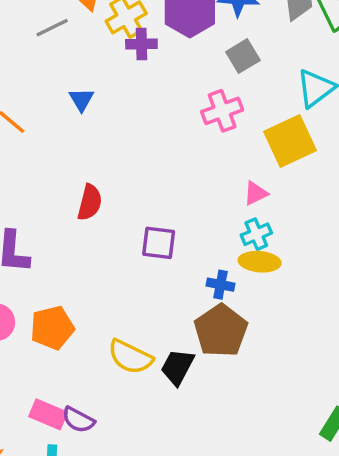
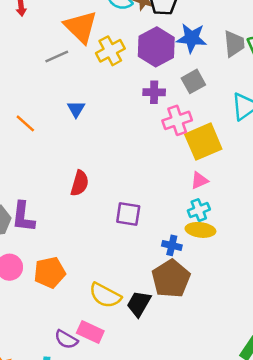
purple cross: (141, 44) -> (154, 92), moved
yellow square: (290, 141) -> (203, 142), moved
pink rectangle: (48, 414) -> (90, 332), moved

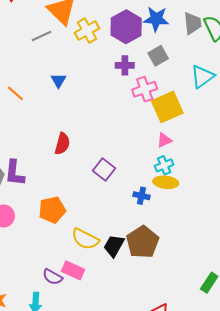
purple square: (128, 214) -> (104, 169), turned 30
orange pentagon: (50, 272) -> (52, 210), moved
brown pentagon: (171, 279) -> (143, 242), moved

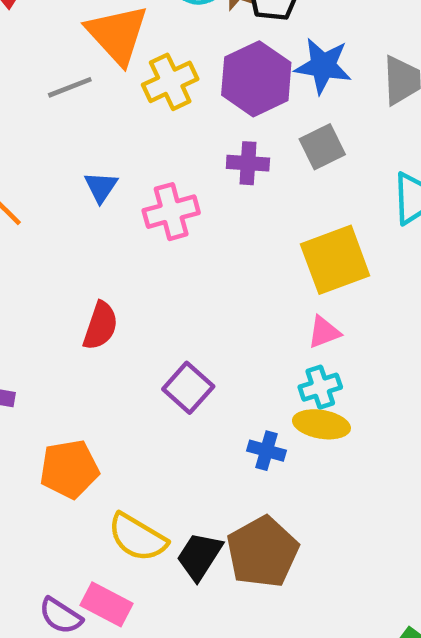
pink cross: (145, 89) -> (171, 212), moved

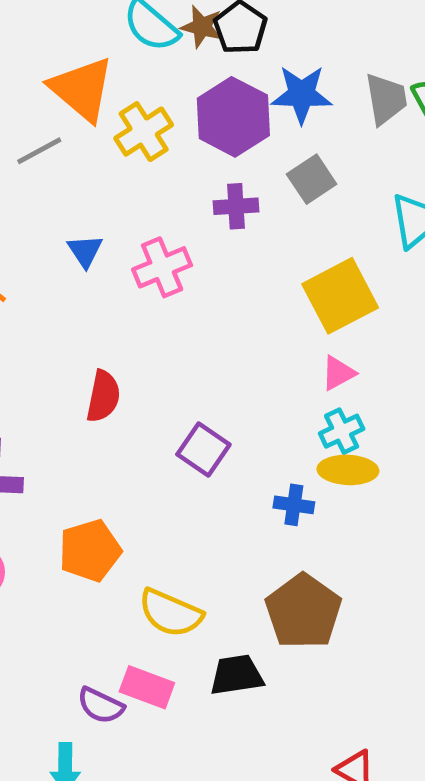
black trapezoid: (199, 556) -> (237, 675), moved, turned 56

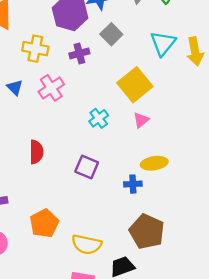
yellow cross: (144, 132) -> (35, 49), moved, turned -35
cyan cross: (342, 431) -> (99, 118), moved

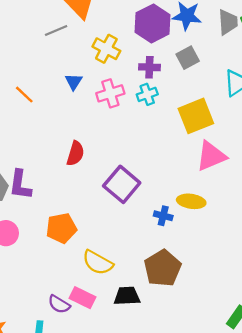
cyan cross: (99, 118) -> (147, 94), moved
pink triangle: (141, 120) -> (211, 156), moved, size x1.8
purple square: (87, 167) -> (122, 184), size x1.4

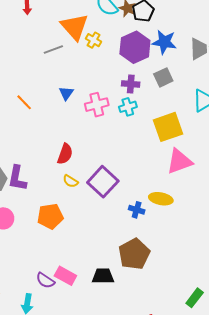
yellow cross: (106, 49) -> (94, 40), moved, size x0.7
yellow semicircle: (98, 263) -> (70, 181), moved, size x0.6

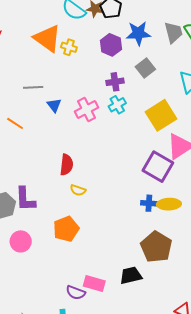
purple hexagon: (135, 47) -> (111, 45), size x0.7
gray line: (53, 49) -> (33, 87), moved, turned 30
purple square: (103, 182) -> (158, 167), moved
yellow ellipse: (161, 199) -> (169, 204), moved

